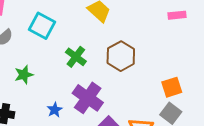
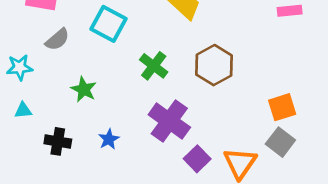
green star: (24, 75) -> (84, 89), turned -30
blue star: (55, 110) -> (109, 139), moved

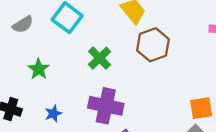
brown hexagon: (214, 65) -> (153, 45), moved
purple cross: (169, 121) -> (106, 106), turned -32

